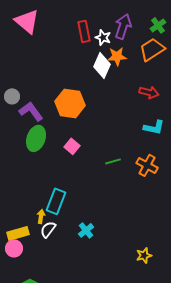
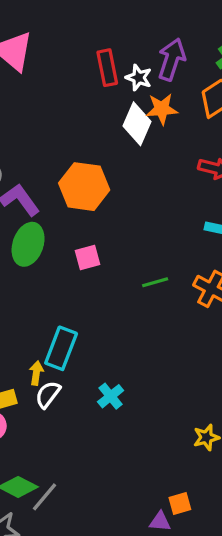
pink square: (72, 146) -> (87, 258), turned 35

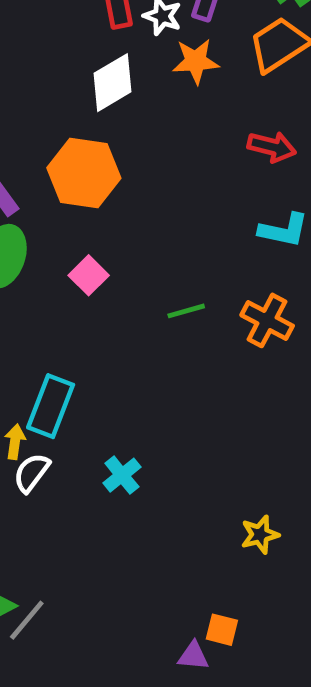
white diamond: (137, 124) -> (112, 83), moved, turned 36
pink square: (87, 258) -> (89, 275), turned -30
orange square: (180, 503) -> (222, 630), turned 30

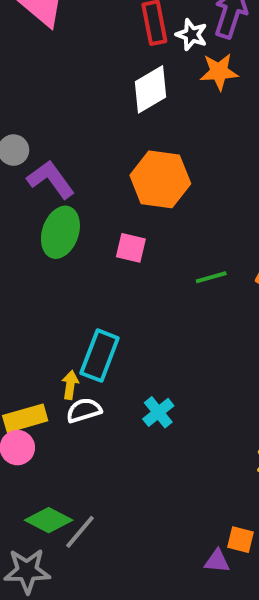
orange hexagon: (84, 173) -> (160, 179), moved
pink square: (89, 275) -> (131, 248), turned -32
white semicircle: (32, 473) -> (84, 410), turned 36

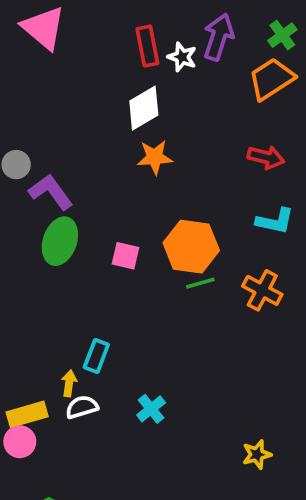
orange star: (219, 72) -> (155, 157), moved
orange hexagon: (160, 179) -> (191, 247), moved
cyan rectangle: (100, 356) -> (96, 356), size x0.7

